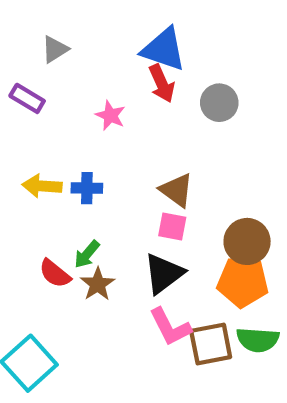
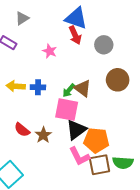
pink square: (172, 227) -> (67, 110), moved, size x1.6
brown circle: (247, 241) -> (118, 80), moved
green arrow: (87, 254) -> (69, 90), moved
orange pentagon: (243, 282) -> (96, 140), moved

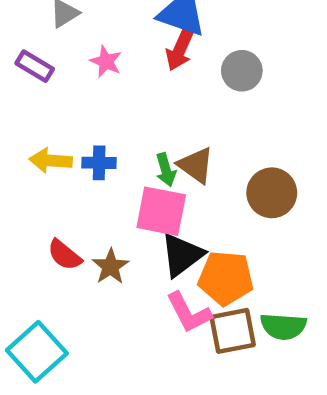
red arrow: (75, 35) -> (180, 50), turned 48
pink star: (50, 51) -> (106, 62), moved
brown circle: (118, 80) -> (272, 193), moved
green arrow: (69, 90) -> (166, 170), turned -56

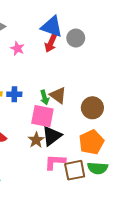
gray circle: (242, 71) -> (76, 38), moved
brown star: (111, 267) -> (36, 140), moved
orange pentagon: (226, 278) -> (91, 142), moved, turned -30
pink L-shape: (189, 313) -> (55, 162), turned 120

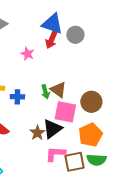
pink star: (17, 48) -> (27, 54), moved
blue cross: (14, 94) -> (17, 97), moved
pink square: (42, 116) -> (65, 112), moved

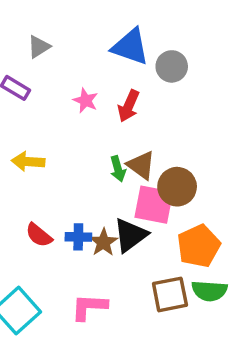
red arrow: (51, 40) -> (129, 106), moved
blue cross: (17, 97) -> (78, 237), moved
brown circle: (91, 102) -> (177, 187), moved
pink L-shape: (55, 154) -> (89, 307), moved

